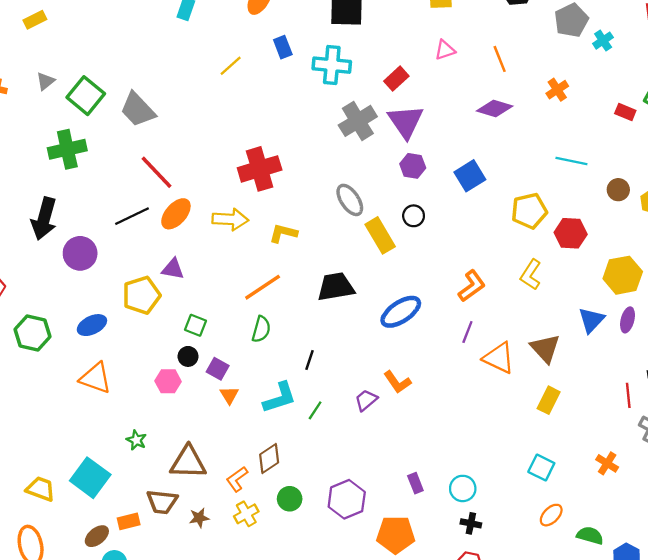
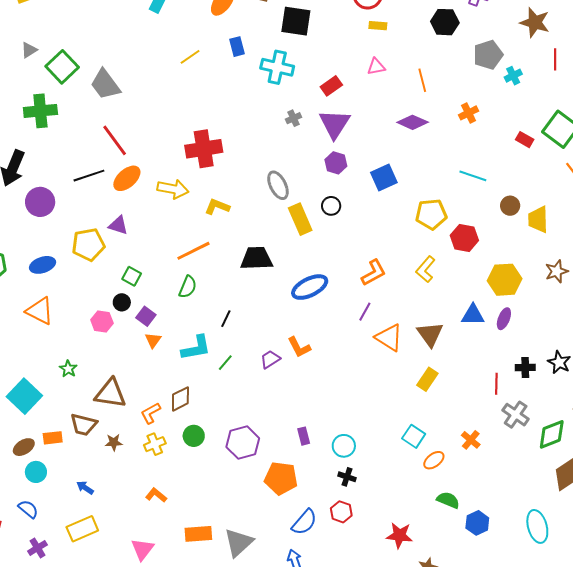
gray cross: (358, 121) -> (293, 118), size x0.5
blue triangle: (591, 320) -> (473, 315), turned 40
orange ellipse: (551, 515) -> (434, 460), moved

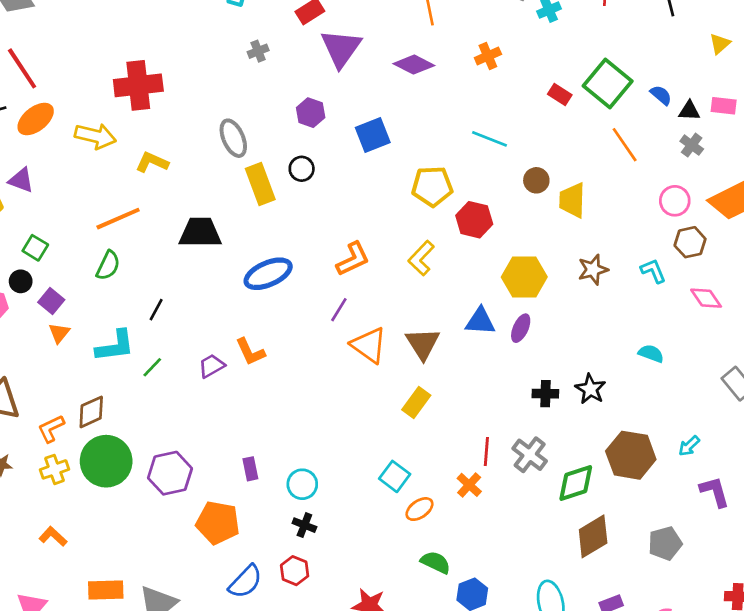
purple triangle: (335, 124) -> (341, 48), moved
red line: (496, 384) -> (486, 452), moved
green circle: (194, 436) -> (106, 461), size x1.8

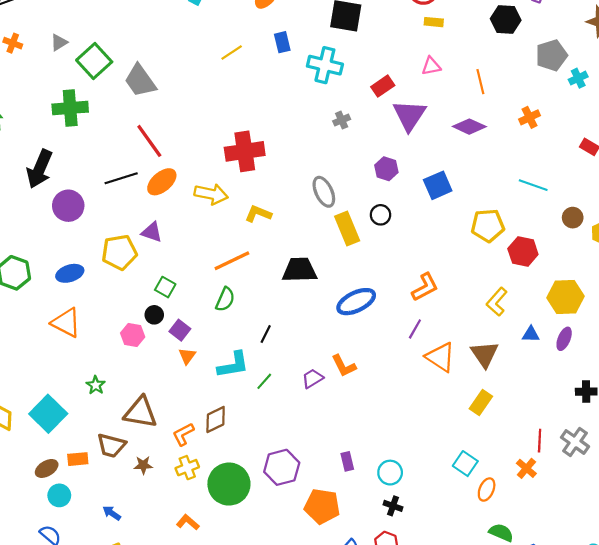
yellow L-shape: (421, 258) -> (497, 302), moved
blue triangle: (480, 321) -> (531, 334), size x0.7
green circle: (106, 461) -> (229, 484), moved
orange ellipse: (419, 509) -> (487, 489), turned -30

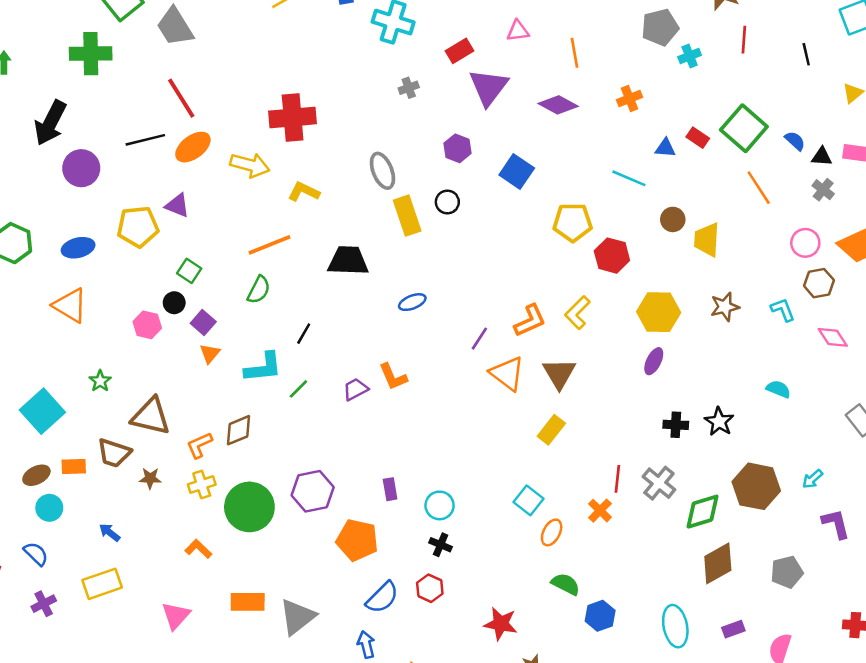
blue square: (438, 185) -> (517, 172), turned -36
orange L-shape: (425, 287) -> (530, 321), moved
blue ellipse: (356, 302) -> (412, 302), size x0.6
blue triangle: (531, 334) -> (665, 148), moved

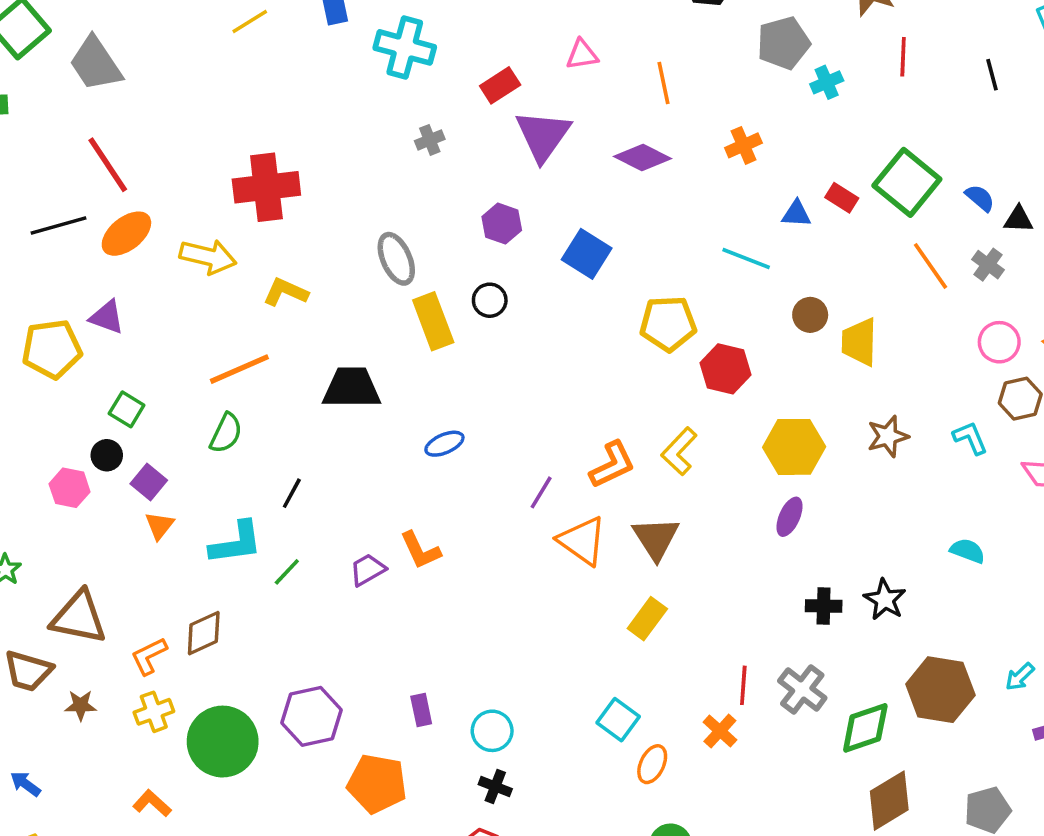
gray cross: (823, 190) -> (988, 265), moved

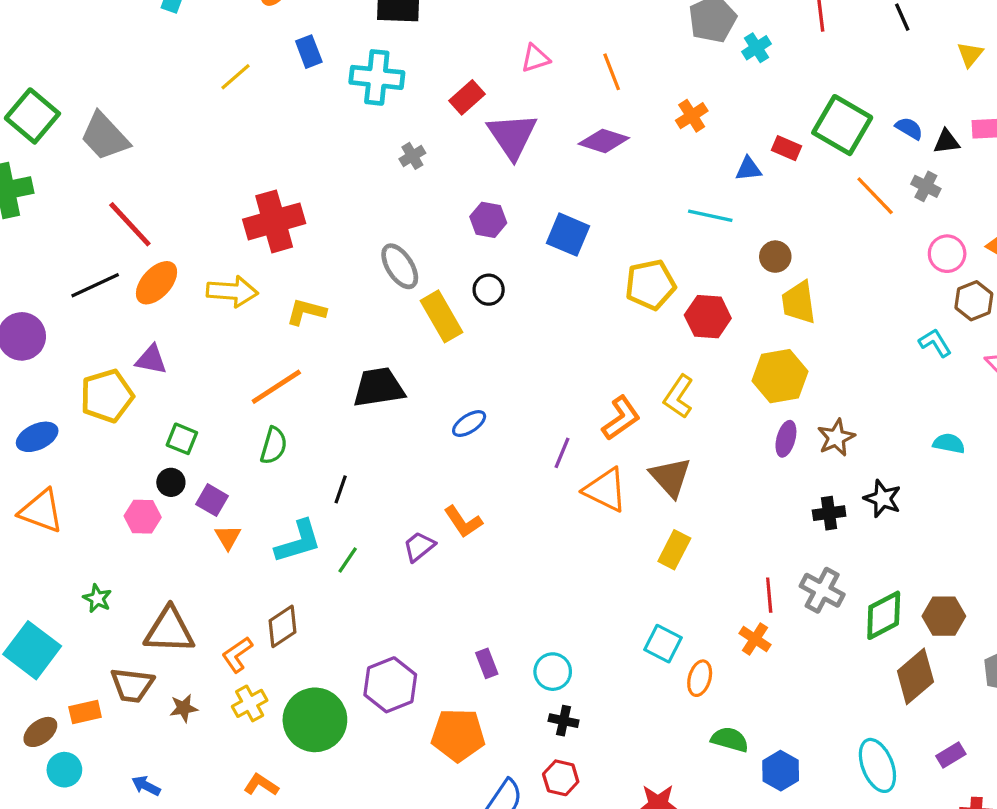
yellow trapezoid: (859, 342) -> (799, 302), moved
brown star: (888, 436) -> (836, 438), moved
brown hexagon: (940, 690) -> (944, 616), moved, size x0.7

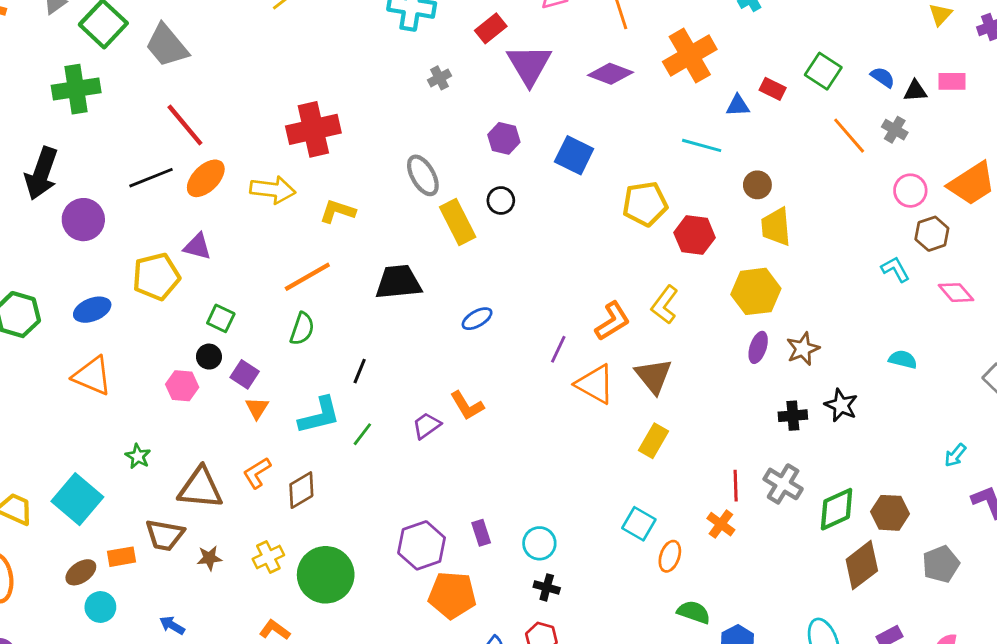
orange cross: (692, 116) -> (690, 56), size x1.8
green square: (842, 125) -> (823, 71), size x0.7
orange L-shape: (237, 655) -> (257, 473), moved
purple hexagon: (390, 685) -> (422, 545), moved

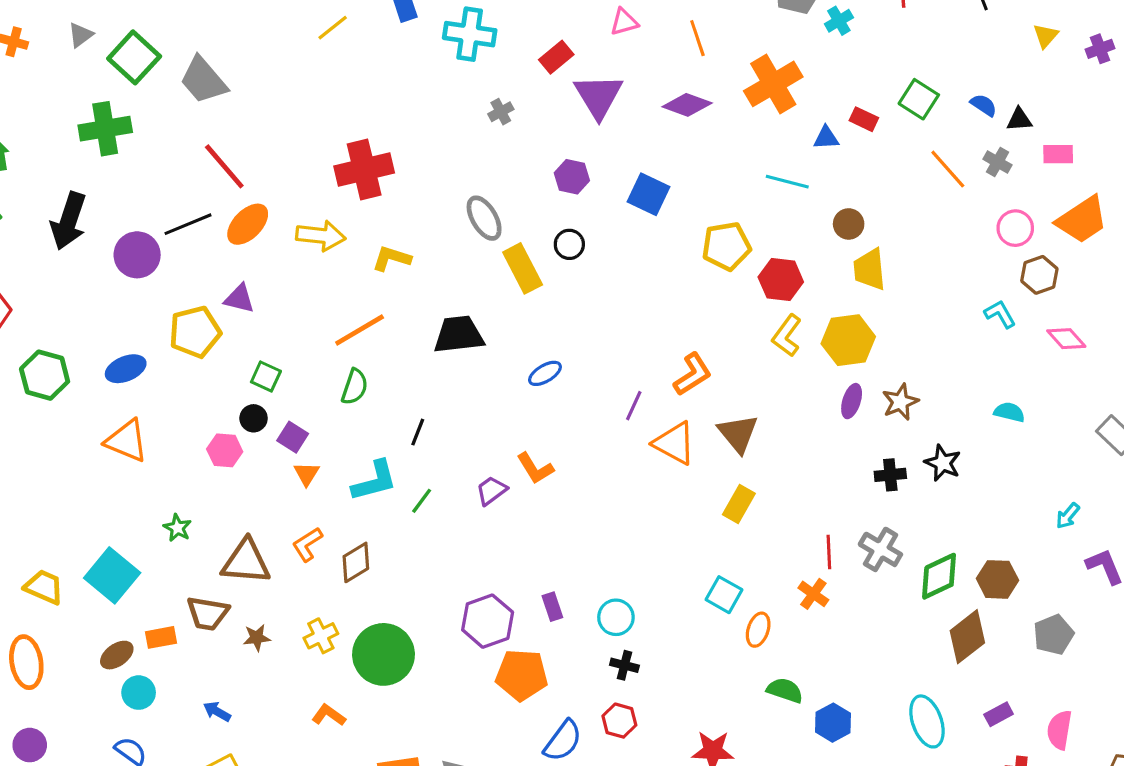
pink rectangle: (952, 81) -> (1058, 154), moved
purple circle: (83, 220) -> (137, 255), moved
yellow L-shape: (665, 305) -> (787, 336), moved

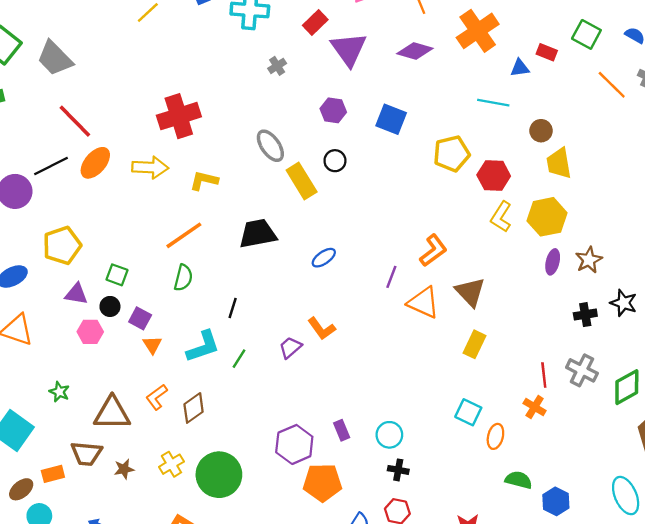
purple triangle: (239, 299) -> (76, 294), moved

